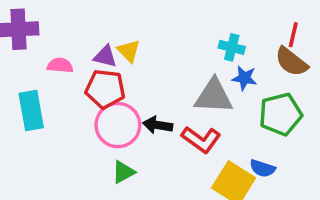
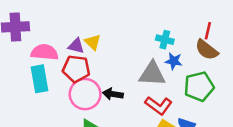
pink semicircle: (60, 65) -> (45, 52), size x1.5
cyan rectangle: (31, 111) -> (39, 79), moved
red L-shape: (201, 140) -> (158, 105), moved

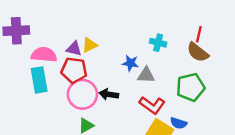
yellow triangle: (93, 42) -> (90, 45), turned 49
blue star: (174, 61) -> (130, 63), moved
gray triangle: (152, 74) -> (146, 75), size x0.7

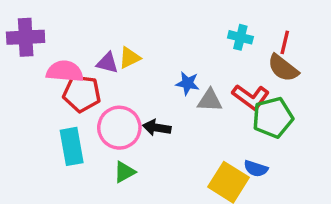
cyan cross: (158, 43) -> (240, 37), moved
red pentagon: (74, 70) -> (82, 94), moved
cyan rectangle: (39, 80) -> (72, 146), moved
red L-shape: (152, 105) -> (251, 97), moved

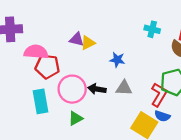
yellow triangle: (130, 58) -> (88, 43), moved
purple triangle: (107, 63) -> (77, 39), moved
red L-shape: (251, 97) -> (159, 95), moved, turned -95
gray triangle: (210, 100) -> (124, 88), moved

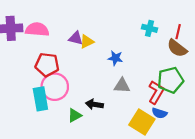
pink semicircle: (36, 52) -> (37, 29), moved
pink circle: (72, 89) -> (55, 87), moved
black arrow: (97, 89) -> (94, 104), moved

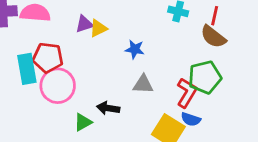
purple triangle: (76, 38) -> (84, 24), turned -32
cyan rectangle: (40, 99) -> (27, 69), moved

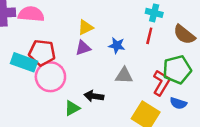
red line: (215, 16) -> (149, 36), moved
purple triangle: (84, 24) -> (83, 48), moved
cyan rectangle: (27, 69) -> (24, 62), turned -60
blue semicircle: (191, 119) -> (178, 103), moved

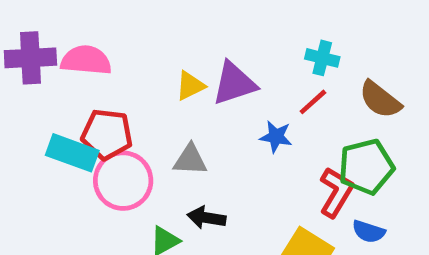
red line: (149, 36) -> (313, 102), turned 35
blue star: (117, 45) -> (276, 137), moved
purple triangle: (83, 48) -> (234, 83), moved, size x1.5
gray triangle: (124, 76) -> (190, 160), moved

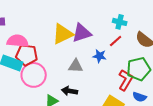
pink semicircle: (86, 60) -> (18, 41), moved
yellow triangle: (190, 86) -> (63, 34), size x1.6
gray triangle: (190, 160) -> (76, 66), moved

